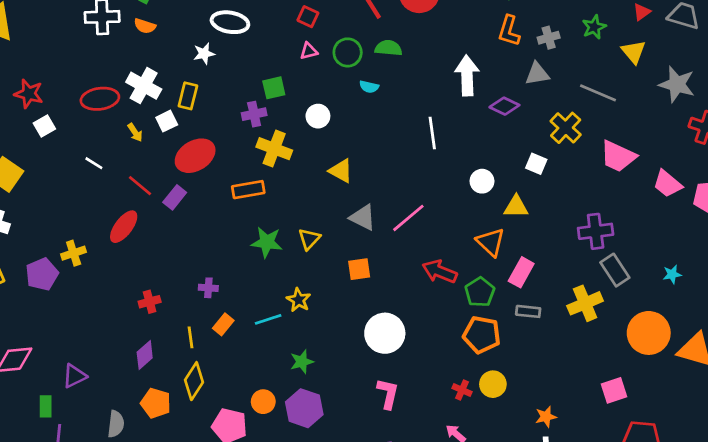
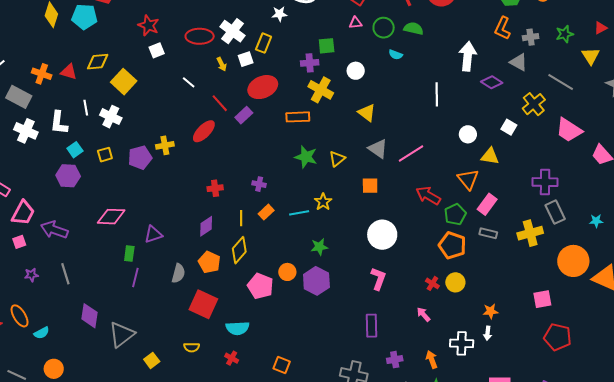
gray triangle: (537, 74) -> (519, 62), turned 30

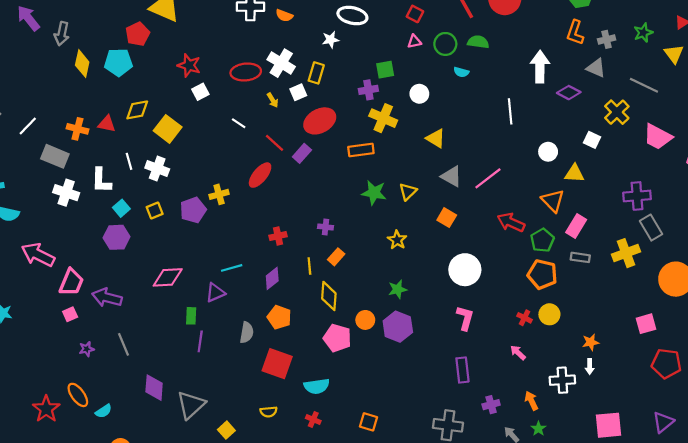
orange square: (370, 186) -> (447, 218), turned 36
cyan line: (299, 213) -> (232, 268), moved
yellow diamond: (239, 250) -> (329, 296), moved, turned -32

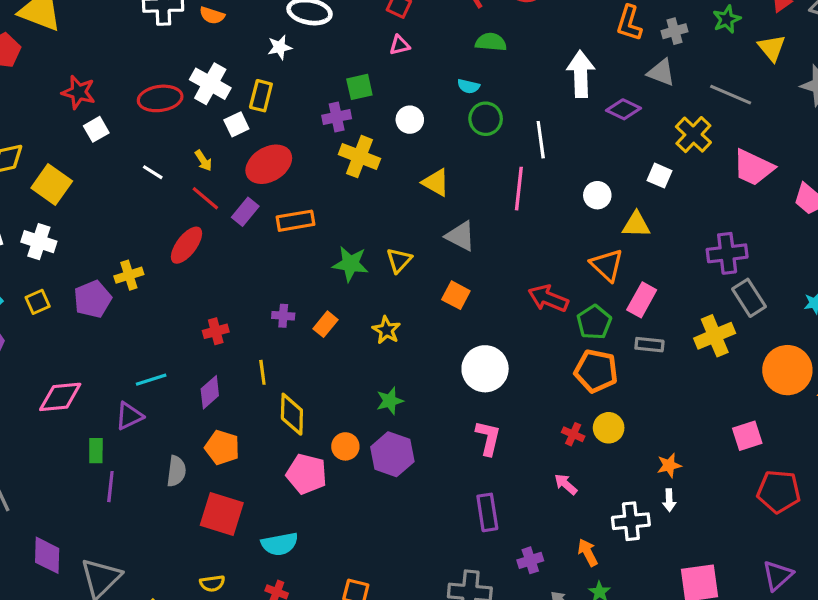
green circle: (445, 44) -> (486, 119), moved
yellow arrow: (273, 100) -> (203, 161), moved
orange rectangle: (361, 150) -> (295, 221), moved
pink line: (488, 178) -> (519, 189), moved, turned -44
orange rectangle: (336, 257) -> (325, 324), moved

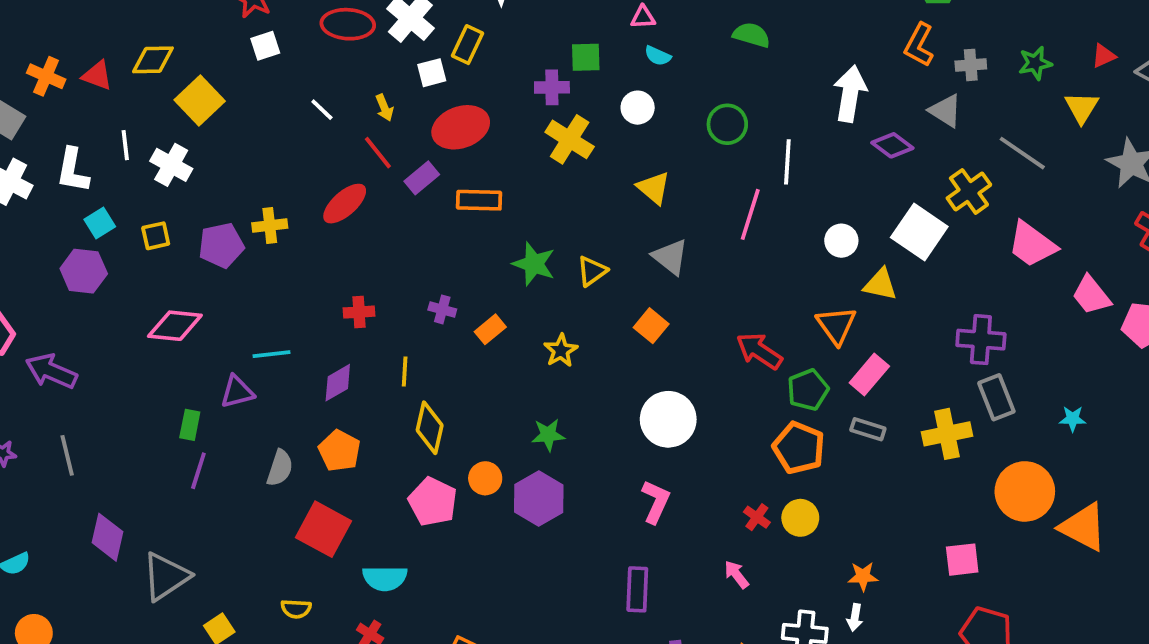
cyan semicircle: (468, 86) -> (658, 56), moved
white square: (659, 176) -> (919, 232), size x1.8
pink diamond: (60, 397) -> (175, 326), moved

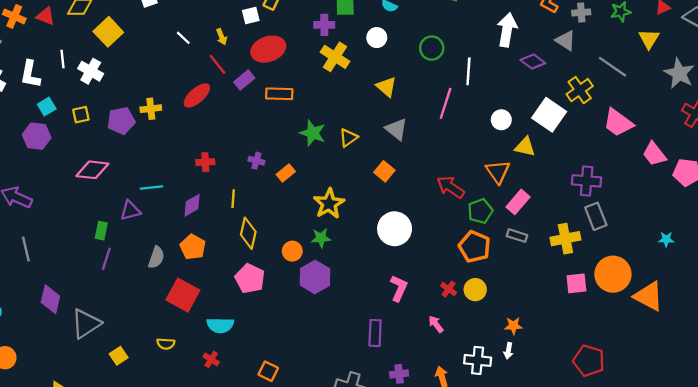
yellow star: (561, 351) -> (329, 204), moved, size x1.5
cyan star: (1073, 419) -> (666, 239), moved
orange circle: (485, 478) -> (292, 251), moved
pink L-shape: (656, 502) -> (399, 288), moved
pink square: (962, 560) -> (576, 283), moved

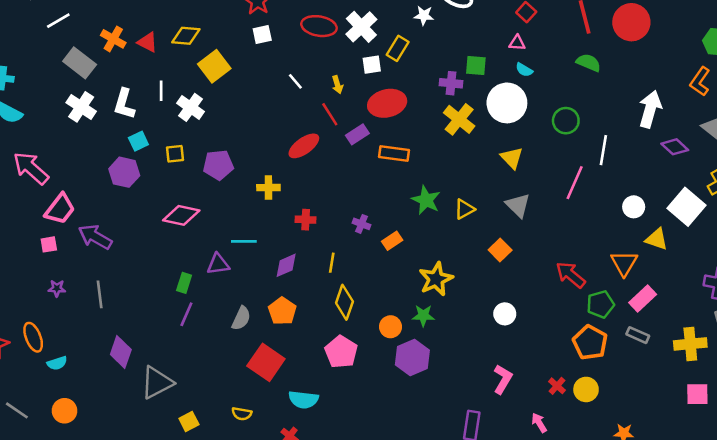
white circle: (377, 38) -> (507, 103), size x1.8
yellow cross: (151, 109) -> (268, 188), moved
white circle: (395, 229) -> (505, 314), size x0.6

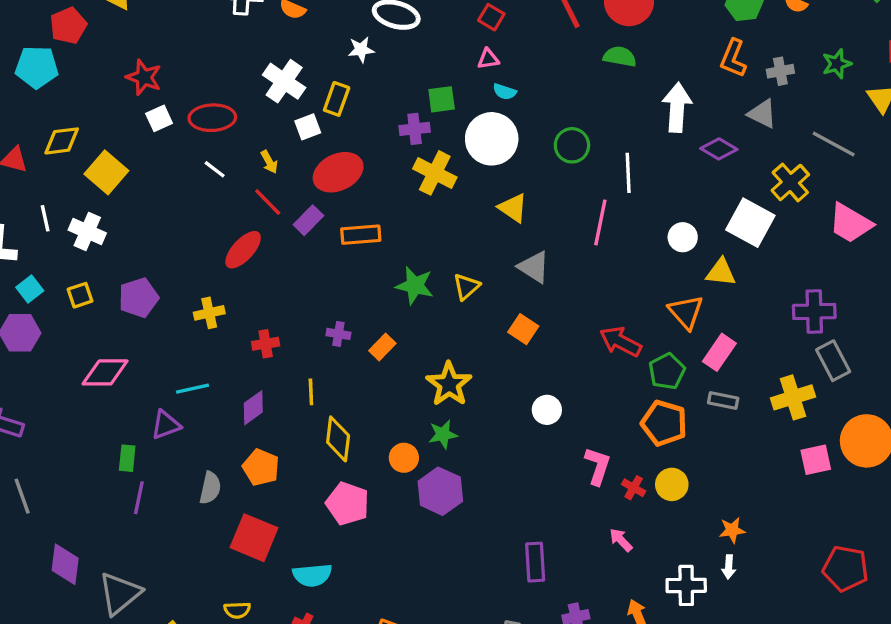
red ellipse: (319, 26) -> (212, 118), moved
green semicircle: (588, 63) -> (620, 57), moved
pink L-shape: (503, 379) -> (598, 466), moved

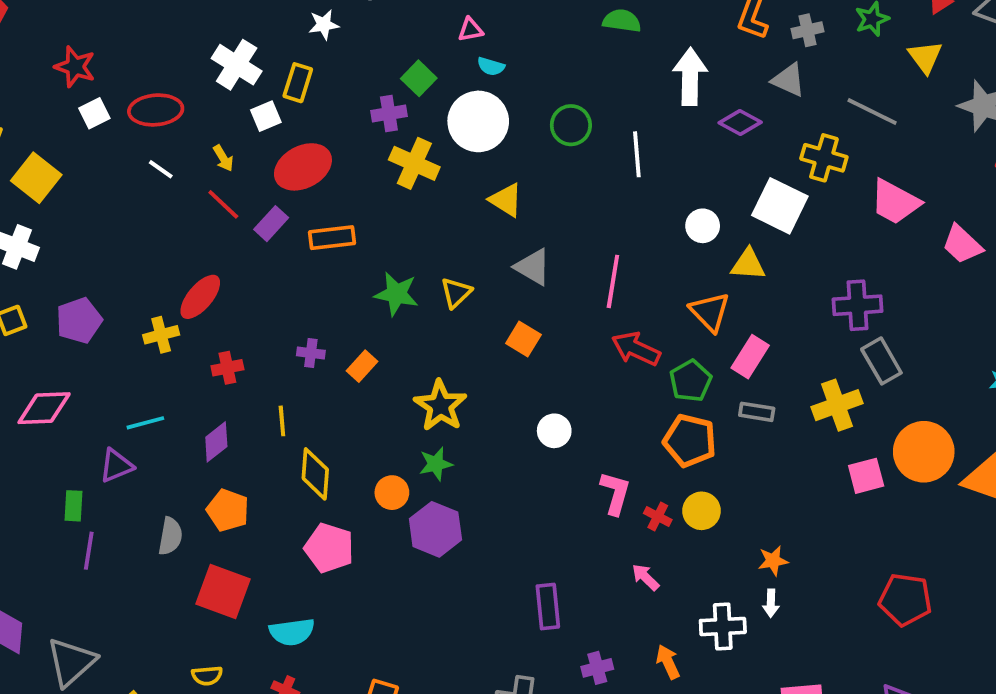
green square: (442, 99) -> (419, 78), turned -36
yellow cross: (790, 182) -> (824, 158), turned -30
pink line: (600, 222) -> (613, 281), moved
red ellipse: (243, 250) -> (200, 297), moved

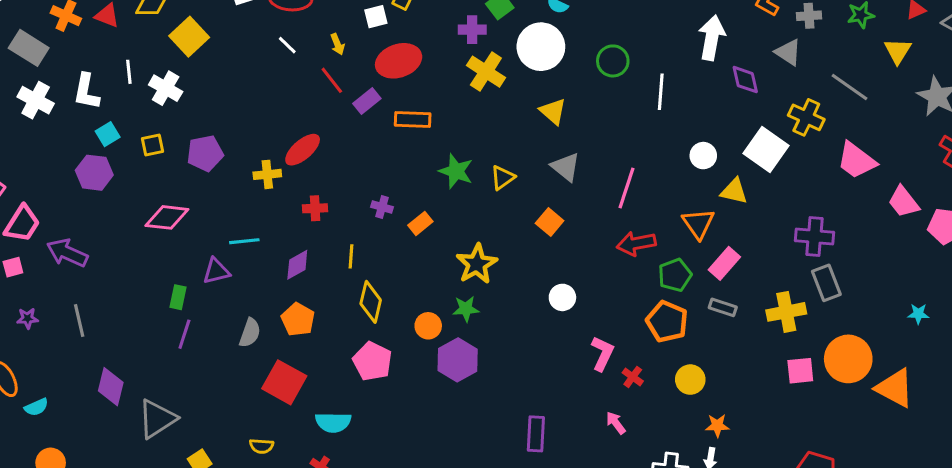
purple diamond: (740, 123) -> (745, 80), turned 40
red arrow: (636, 349) -> (636, 243), turned -45
yellow circle: (702, 511) -> (690, 380), moved

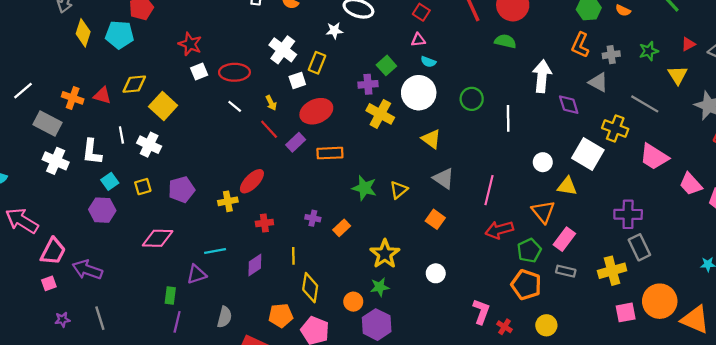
white circle: (562, 297) -> (436, 273), moved
orange pentagon: (298, 319) -> (281, 315), moved, turned -30

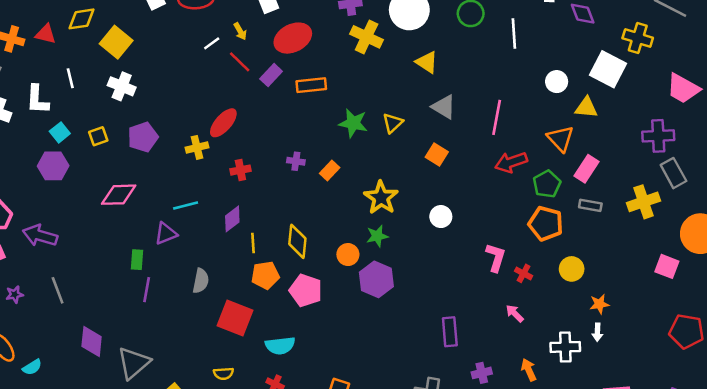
white line: (235, 106) -> (212, 43), moved, turned -72
white cross: (149, 145) -> (122, 86), moved
pink trapezoid: (654, 157) -> (683, 88), moved
yellow line: (293, 256) -> (253, 243), moved
pink square: (626, 312) -> (667, 266), moved, turned 35

